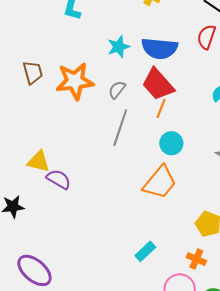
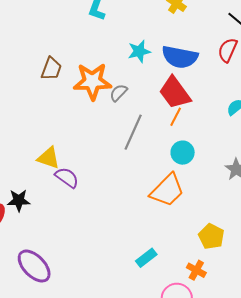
brown trapezoid: (33, 72) -> (51, 69), turned 30
gray semicircle: (117, 90) -> (118, 93), moved

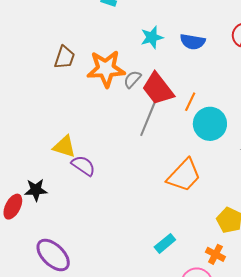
blue semicircle: (180, 57) -> (193, 42), size x0.7
red trapezoid: (175, 93) -> (158, 89), moved
cyan circle: (183, 153) -> (210, 124), moved, size x1.4

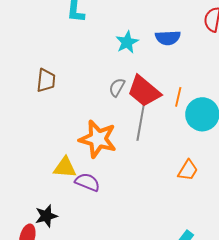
orange star: (106, 69) -> (98, 139), moved, turned 30
orange trapezoid: (184, 175) -> (188, 170), size x0.6

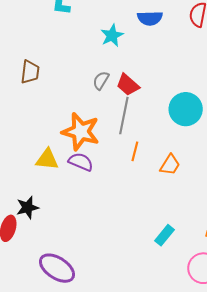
blue semicircle: (168, 38) -> (150, 18), moved
red trapezoid: (144, 91) -> (128, 85), size x0.7
orange line: (178, 97) -> (135, 151), moved
purple semicircle: (87, 182) -> (81, 162), moved

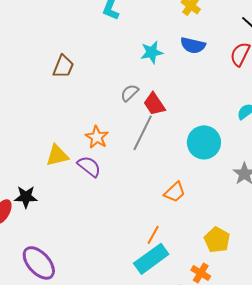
orange star: (81, 132) -> (97, 137), size x0.6
orange line: (135, 151) -> (153, 235), moved
yellow triangle: (47, 159) -> (57, 155), turned -35
cyan rectangle: (165, 235) -> (151, 259), size x1.6

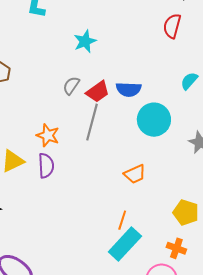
blue semicircle: (193, 45) -> (129, 89), moved
red trapezoid: (154, 104) -> (98, 92), turned -80
purple semicircle: (89, 166) -> (46, 166), turned 60
orange trapezoid: (175, 192) -> (135, 174), turned 30

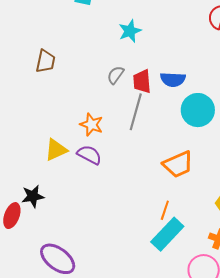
red trapezoid: (98, 92) -> (142, 81), turned 120
purple semicircle: (46, 166) -> (89, 155), turned -60
orange trapezoid: (135, 174) -> (178, 164), size x1.4

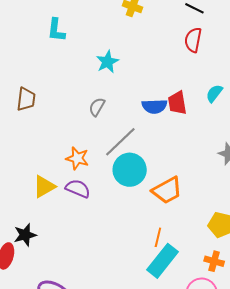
red trapezoid: (142, 81) -> (177, 103), moved
cyan circle: (198, 110) -> (130, 170), moved
gray line: (136, 112) -> (120, 142), turned 36

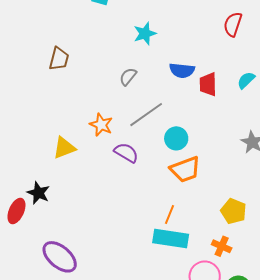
blue semicircle: (155, 106) -> (182, 70), moved
cyan circle: (130, 170) -> (176, 138), moved, size x0.7
purple semicircle: (78, 189) -> (126, 153), moved
black star: (25, 235) -> (38, 193), turned 30
cyan rectangle: (162, 261) -> (171, 238), turned 52

